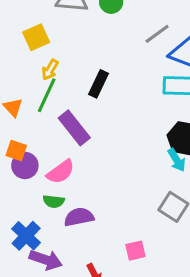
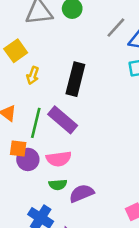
black rectangle: (98, 84) -> (75, 79), size x1.4
green line: (47, 95) -> (36, 123), moved
pink semicircle: (61, 172) -> (59, 159), turned 40

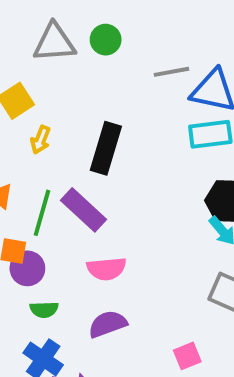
gray line: (116, 28) -> (171, 72), turned 35
pink semicircle: (59, 159) -> (106, 269), moved
green semicircle: (58, 185) -> (44, 310), moved

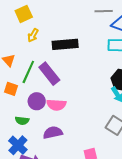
black rectangle: (106, 148) -> (65, 44), turned 60
purple circle: (27, 268) -> (37, 101), moved

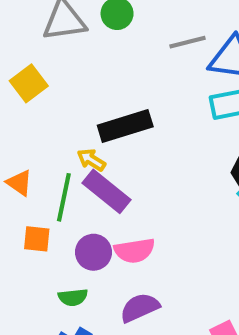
yellow arrow: (33, 35) -> (91, 160), moved, turned 104

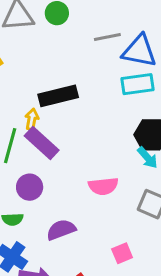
yellow arrow: (91, 160) -> (32, 119), turned 65
pink semicircle: (134, 251) -> (103, 186), moved

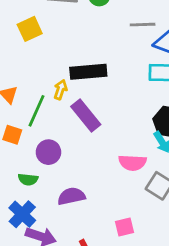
purple rectangle: (42, 143) -> (86, 116), moved
pink semicircle: (103, 186) -> (132, 163), moved

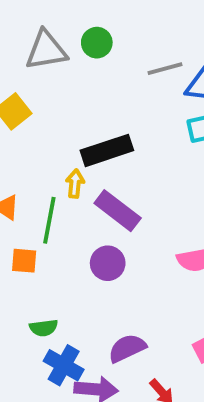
purple circle: (48, 152) -> (108, 263), moved
green semicircle: (28, 179) -> (44, 328), moved
purple semicircle: (71, 196) -> (127, 348), moved

